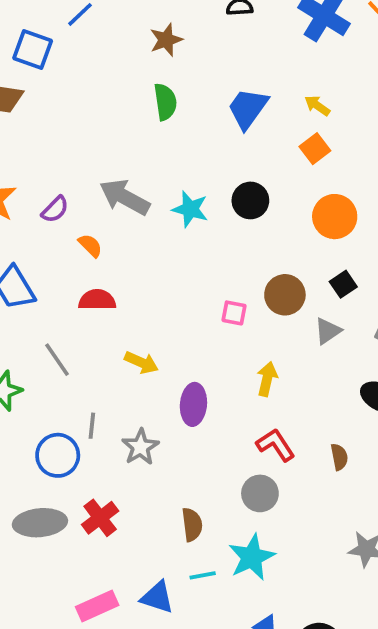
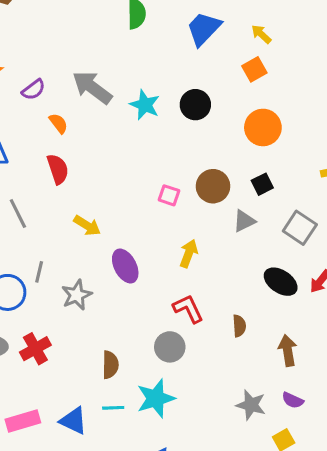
red semicircle: (97, 300) -> (58, 169), turned 64
purple ellipse: (193, 404) -> (125, 266), turned -40

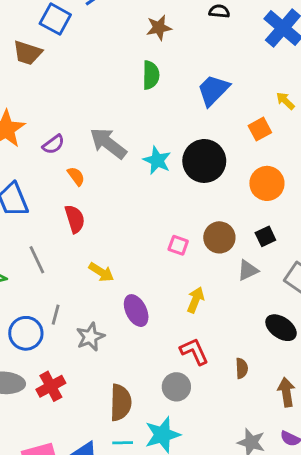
yellow arrow: (261, 34) -> (285, 101), moved
black circle: (195, 105) -> (204, 161), size x1.5
brown semicircle: (110, 365) -> (121, 403), size x1.4

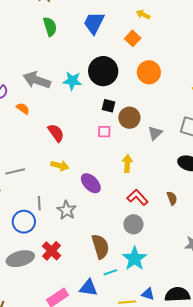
red semicircle: (75, 219) -> (56, 133), moved
black square: (265, 236) -> (108, 106), moved, turned -32
gray line: (37, 260) -> (15, 171), turned -60

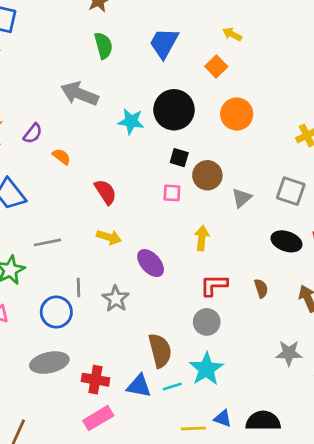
gray arrow: (37, 80) -> (80, 94), moved
red L-shape: (137, 197) -> (214, 285), turned -50
red cross: (51, 251) -> (95, 380), moved, turned -36
blue triangle: (88, 288) -> (139, 386), moved

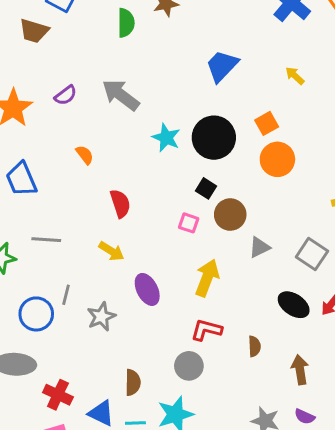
green semicircle: (103, 46) -> (126, 23), moved
orange square: (216, 66) -> (267, 123), moved
purple semicircle: (33, 133) -> (66, 95), moved
yellow arrow: (202, 238) -> (207, 278), size x1.4
brown semicircle: (160, 351) -> (133, 382), size x0.7

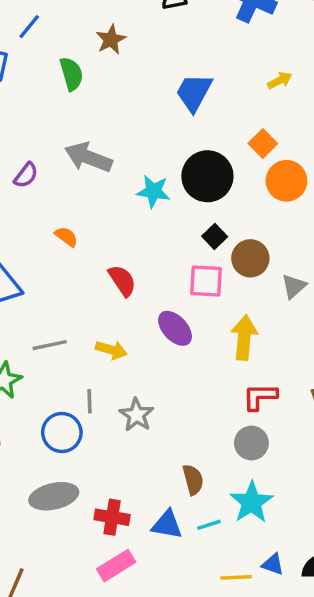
yellow arrow: (295, 76) -> (280, 80), turned 126
black square: (206, 188) -> (215, 236), turned 30
pink square: (189, 223) -> (206, 281), size x1.5
yellow arrow: (111, 251) -> (111, 350), moved
purple ellipse: (147, 289) -> (175, 328), moved

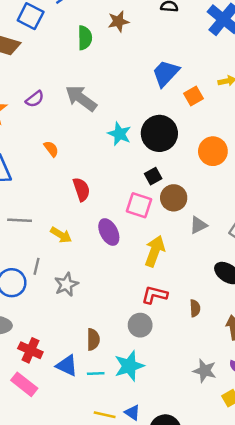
orange square: (263, 143) -> (194, 96), moved
pink rectangle: (116, 566) -> (24, 384), turned 55

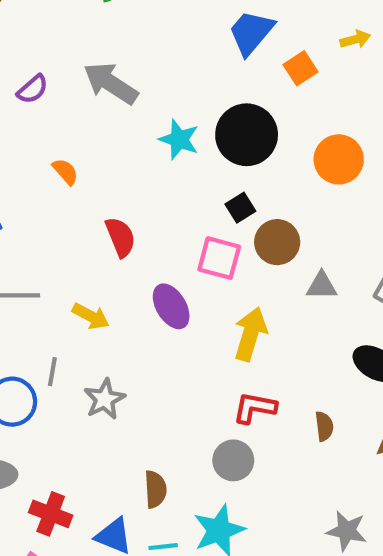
gray triangle: (198, 225) -> (322, 286), turned 30

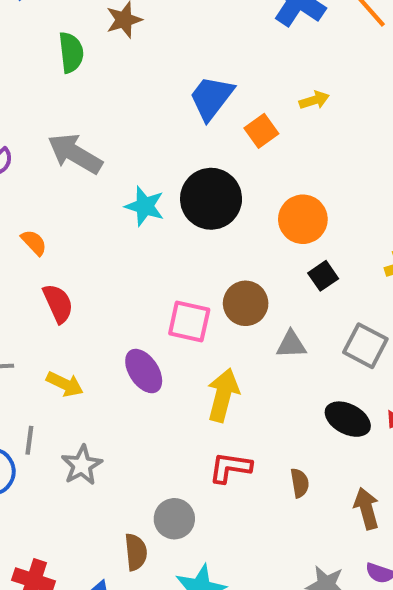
black square: (240, 208) -> (323, 276), moved
red semicircle: (120, 237) -> (58, 303), moved
gray circle: (233, 460) -> (174, 519), moved

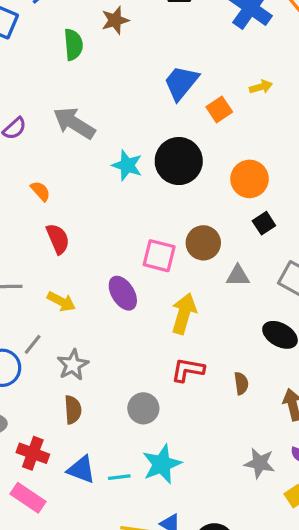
gray line: (29, 440) -> (33, 344), turned 30
brown semicircle: (136, 552) -> (73, 410), moved

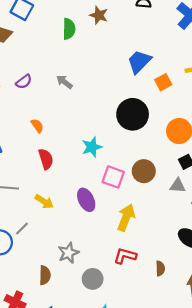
brown star: (115, 20) -> (99, 15), turned 30
gray arrow: (74, 123) -> (64, 82), size x0.6
cyan star: (127, 165) -> (92, 147), moved, turned 30
gray triangle: (238, 276) -> (178, 186), moved
gray star: (73, 365) -> (68, 253), moved

